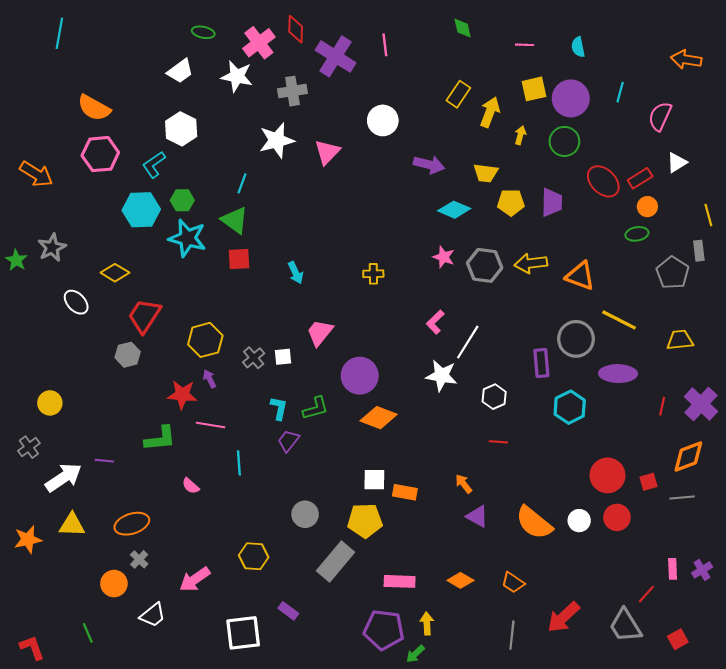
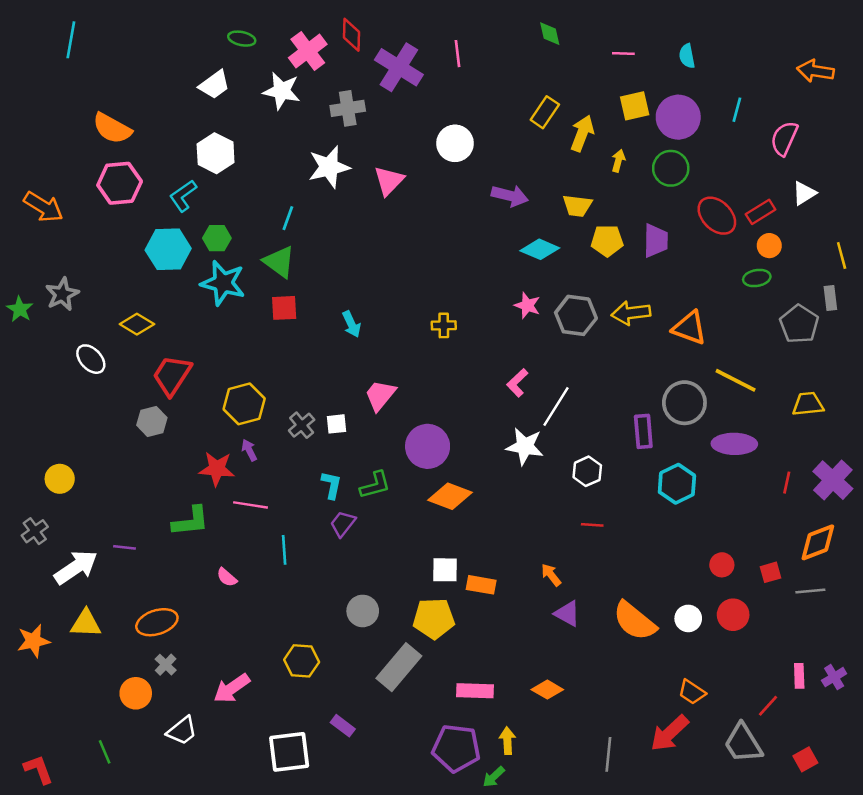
red circle: (607, 475) -> (722, 565), size x0.6
orange trapezoid: (513, 583) -> (692, 692), moved

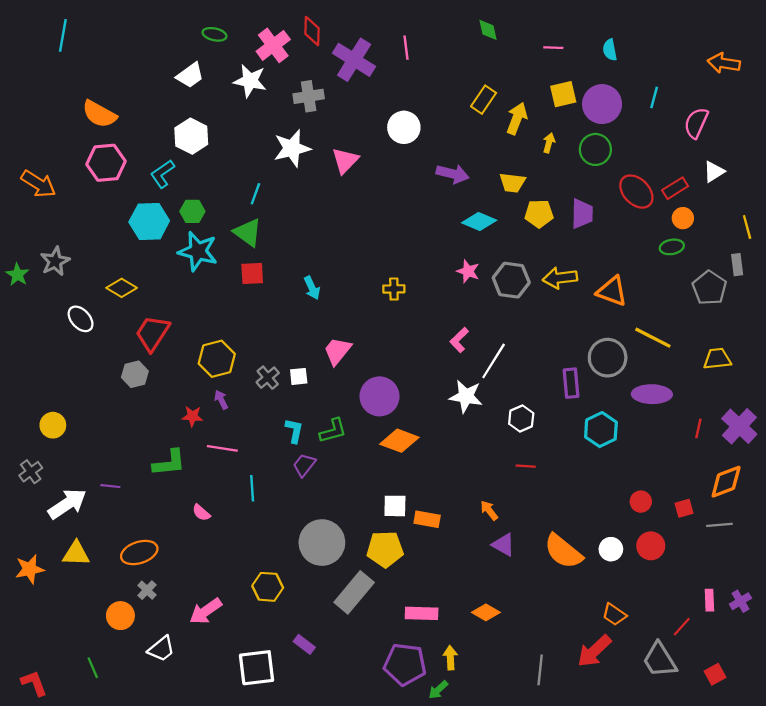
red star: (217, 469) -> (192, 416), size x0.7
gray circle: (363, 611) -> (322, 543), size x1.6

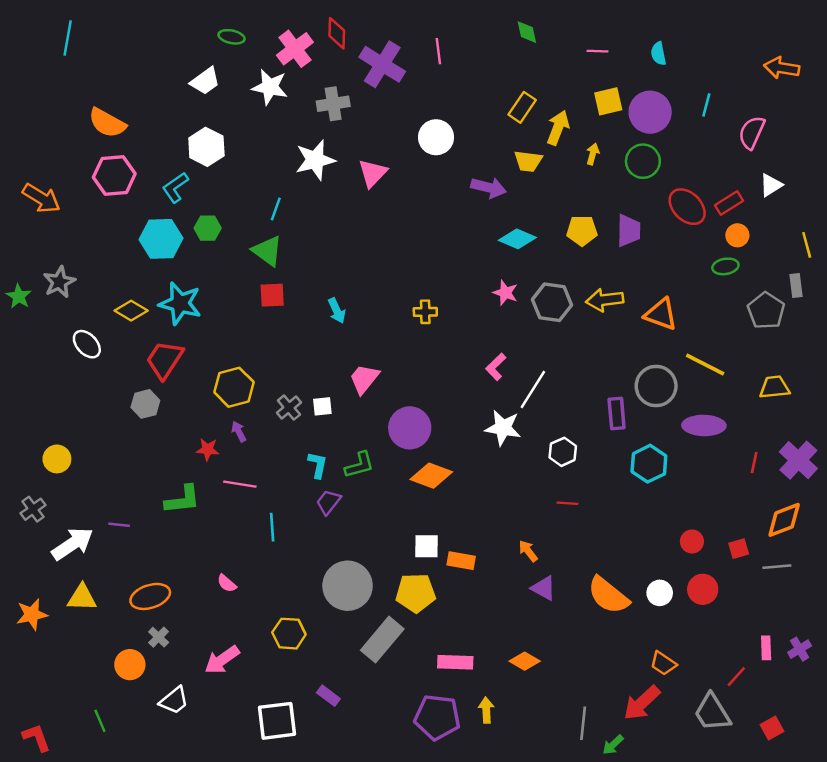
yellow trapezoid: (512, 183) -> (528, 161), moved
cyan star: (198, 251) -> (180, 303), moved
pink semicircle: (201, 513) -> (227, 583), moved
green arrow: (438, 690) -> (613, 745), moved

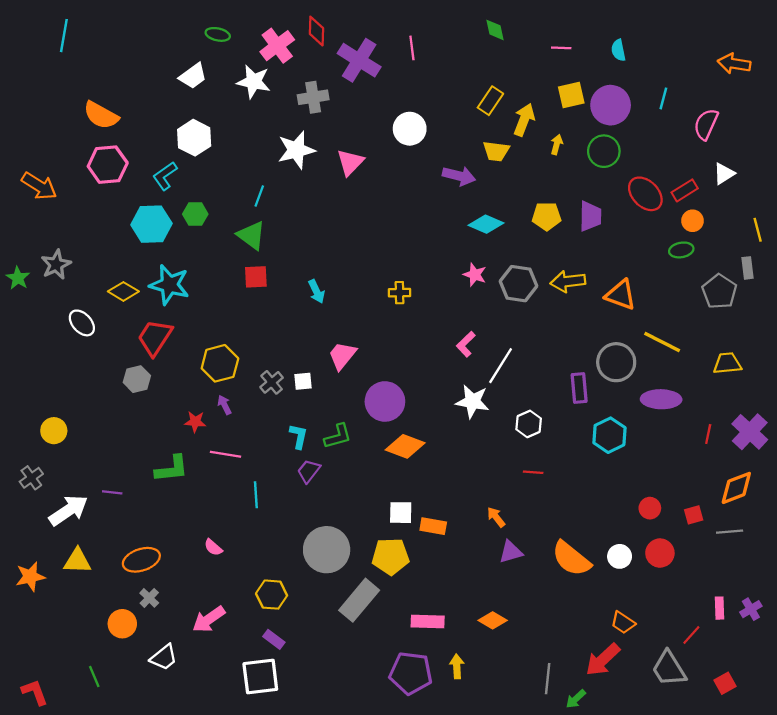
purple triangle: (544, 588) -> (511, 552), turned -45
purple rectangle: (328, 696) -> (274, 639), moved

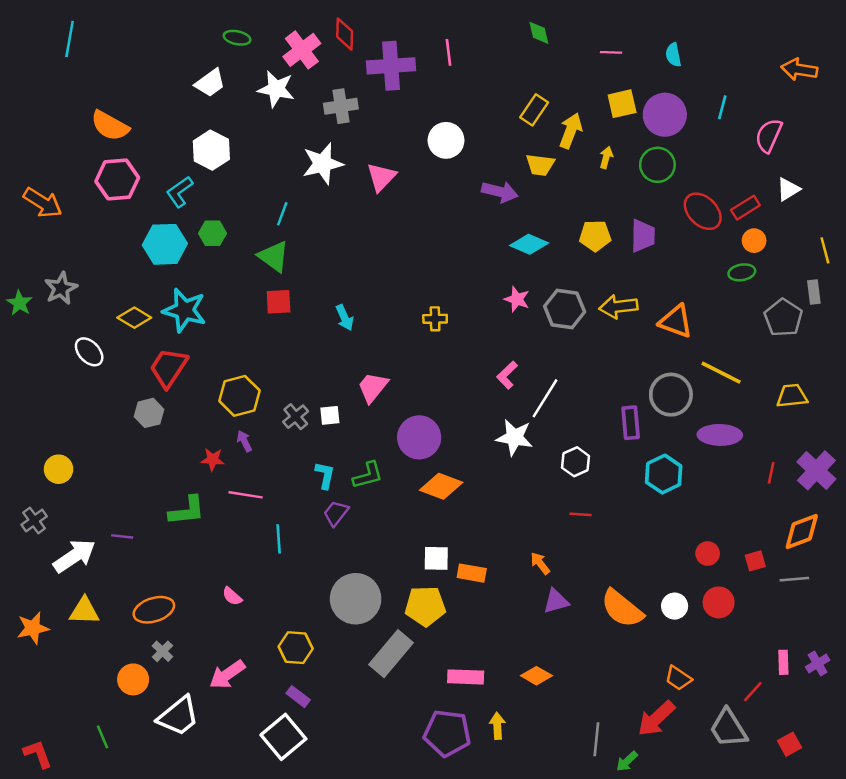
purple cross: (359, 60) -> (391, 66), turned -36
white trapezoid: (164, 657) -> (178, 716), size x1.4
white square: (260, 676) -> (283, 737), turned -33

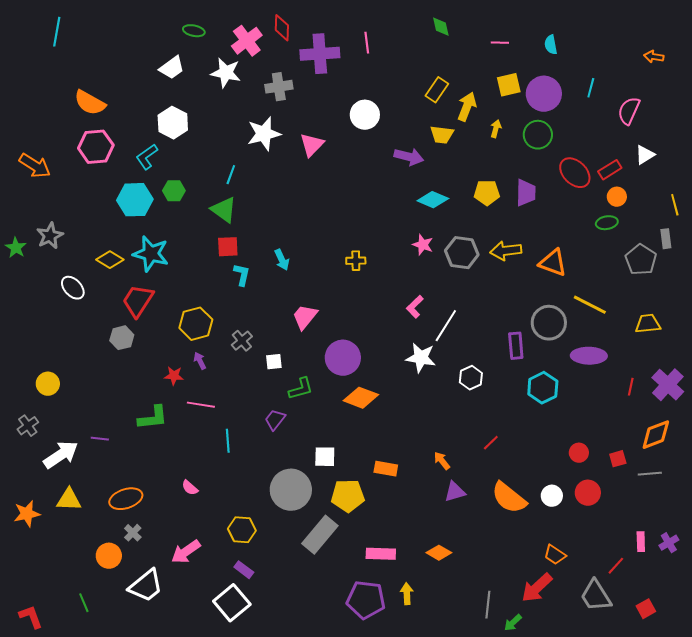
orange arrow: (799, 69) -> (654, 57), size x0.7
white square: (330, 415) -> (274, 362), moved
cyan L-shape: (325, 475) -> (242, 275), moved
red line: (580, 514) -> (491, 443), moved, turned -48
white square: (436, 558) -> (325, 457), moved

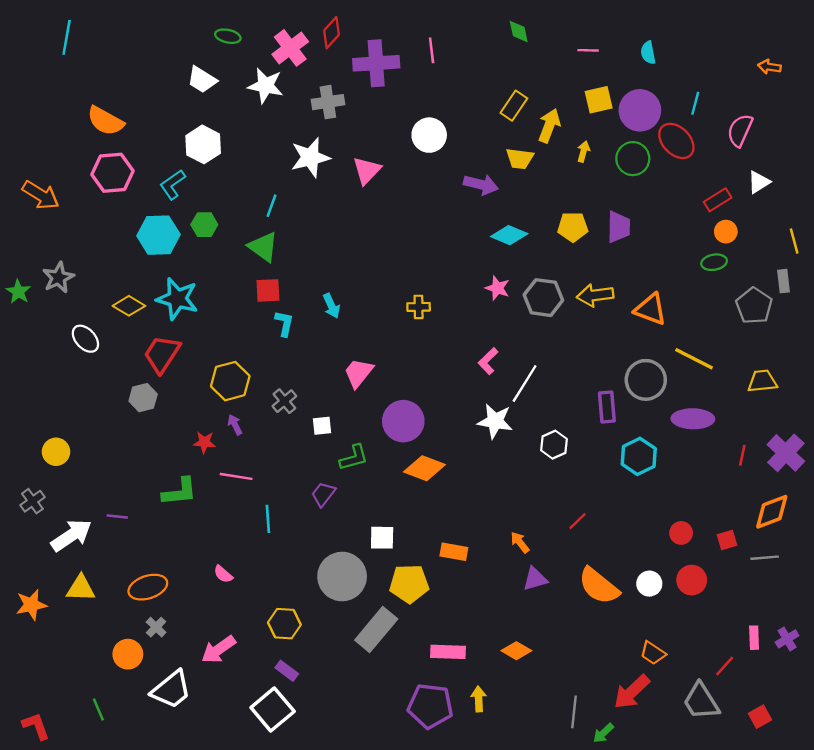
red diamond: (282, 28) -> (331, 33), turned 40
white trapezoid: (172, 68) -> (202, 80), turned 68
red ellipse: (575, 173) -> (676, 141), moved

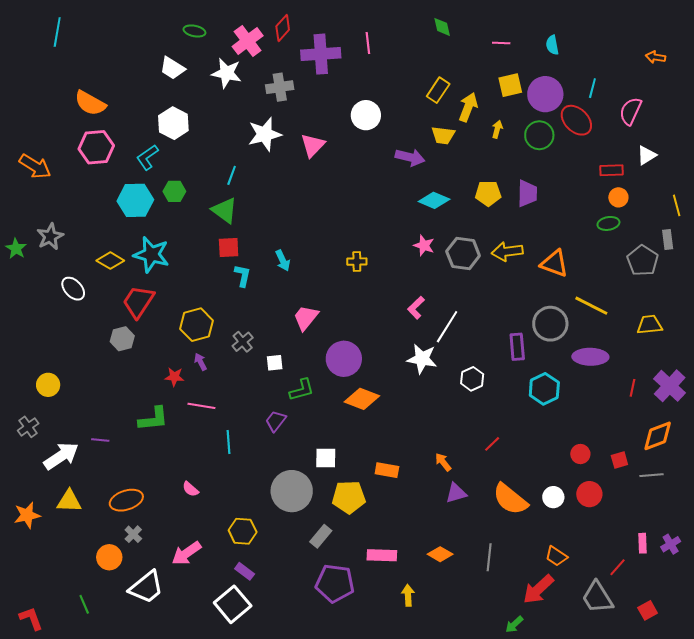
red rectangle: (718, 200) -> (611, 170), turned 30
gray rectangle: (376, 629) -> (321, 536), size x0.6
purple pentagon: (430, 706) -> (335, 583), moved
gray line: (574, 712) -> (489, 557), moved

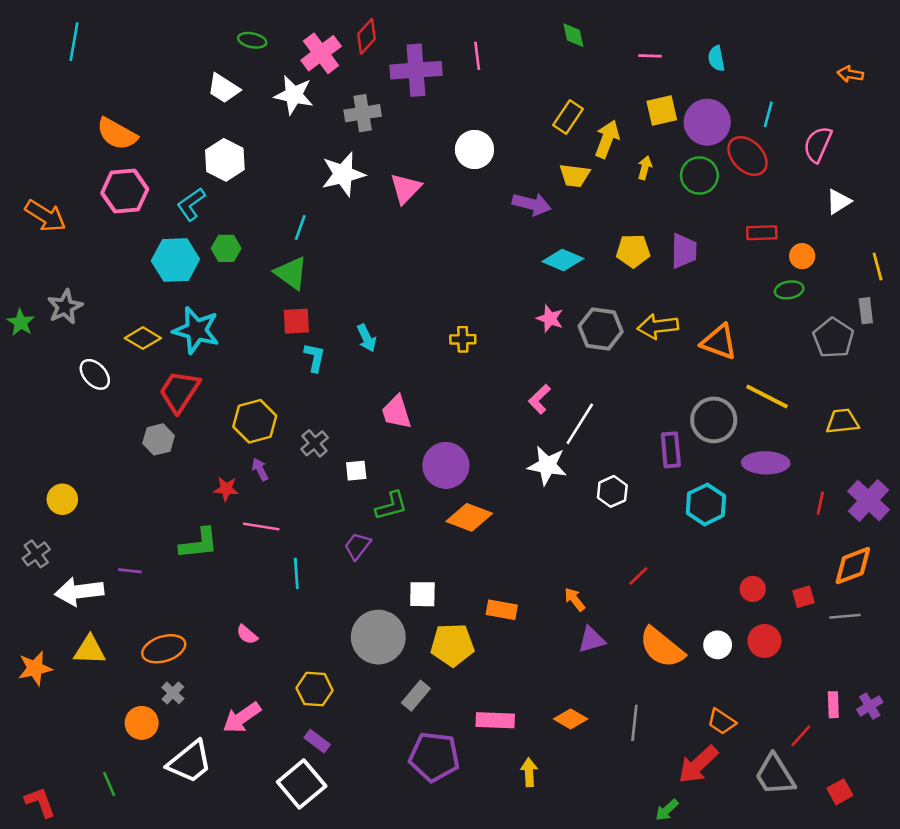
red rectangle: (611, 170) -> (762, 233), moved
pink trapezoid: (306, 318) -> (396, 412), turned -56
white arrow: (61, 456) -> (79, 592), turned -153

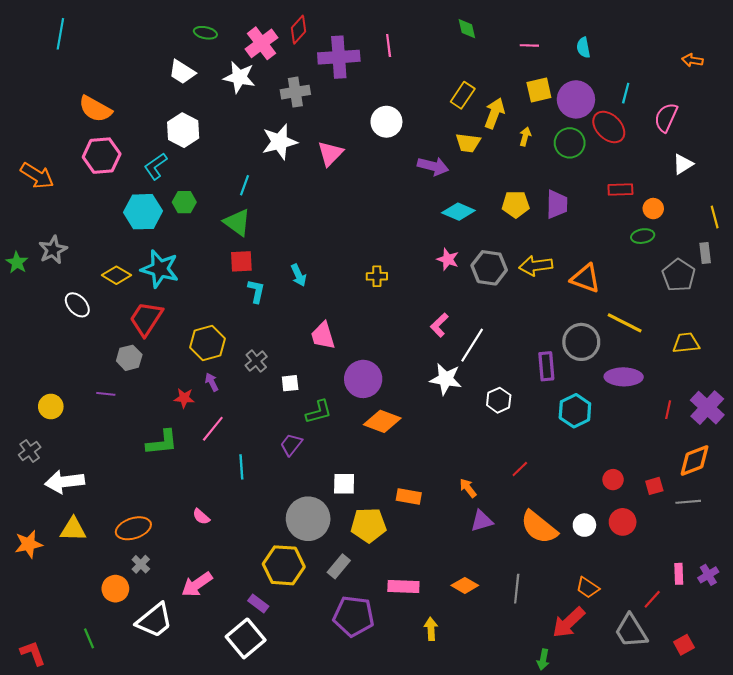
pink line: (261, 527) -> (213, 429), turned -60
purple line: (130, 571) -> (106, 394), moved
yellow hexagon: (315, 689) -> (284, 565), moved, size x1.4
green arrow: (667, 810) -> (543, 660), turned -36

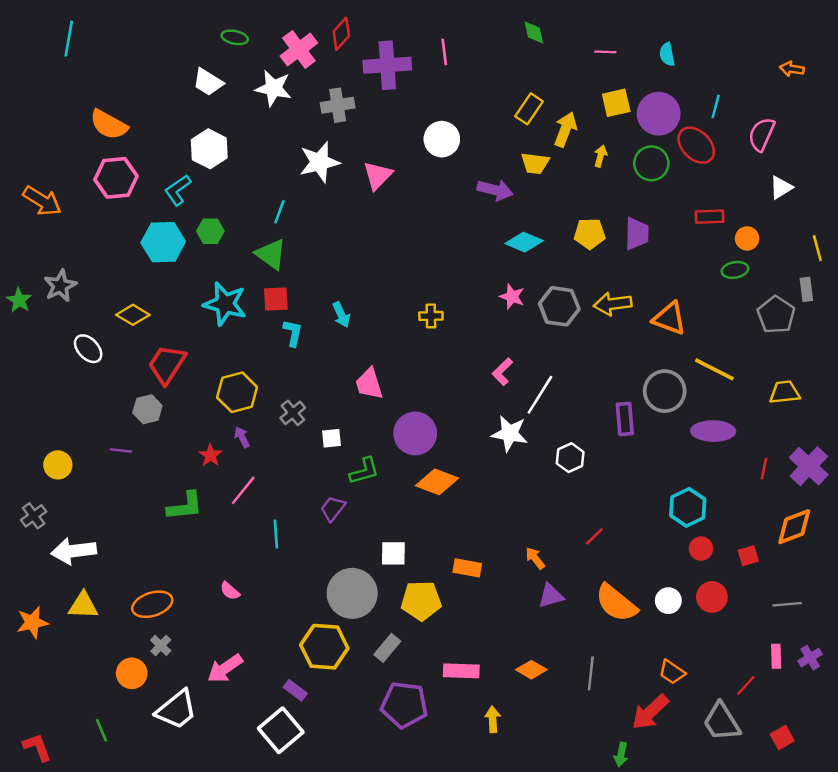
cyan star: (160, 269) -> (225, 304), moved
red star: (184, 398) -> (210, 455), turned 30
cyan hexagon: (575, 411) -> (688, 507), moved
gray line: (688, 502) -> (787, 604), moved

